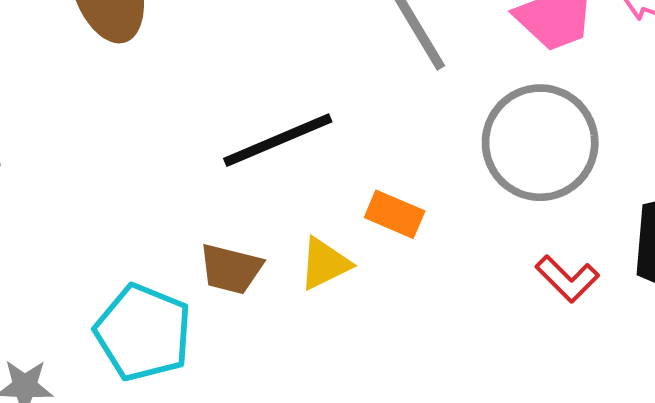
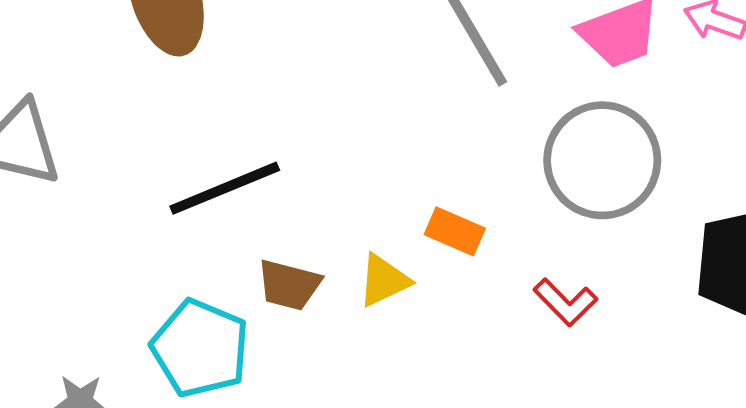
black line: (278, 140) -> (225, 188), moved
red L-shape: (567, 279) -> (565, 302), moved

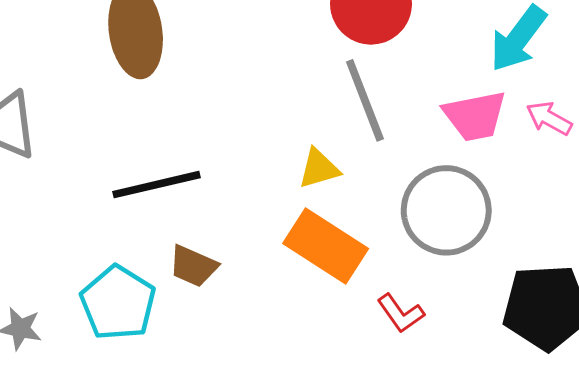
orange rectangle: (455, 231) -> (326, 246), size x1.8
yellow triangle: (384, 280) -> (319, 169), moved

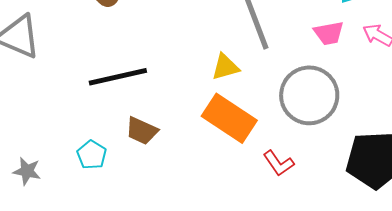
pink trapezoid: (475, 116) -> (329, 33), size x0.7
cyan pentagon: (118, 303) -> (92, 155), size x0.6

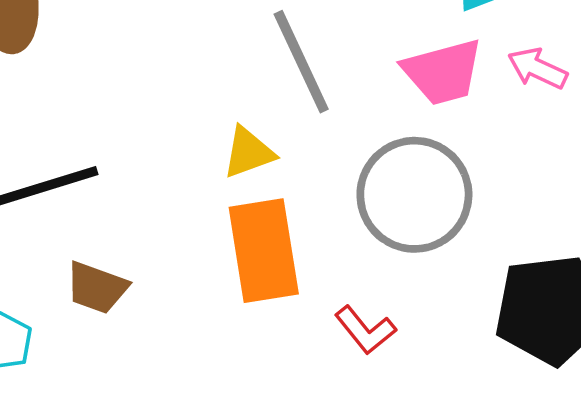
pink trapezoid: (329, 33) -> (443, 72), size x1.4
orange rectangle: (229, 118) -> (264, 251), turned 52

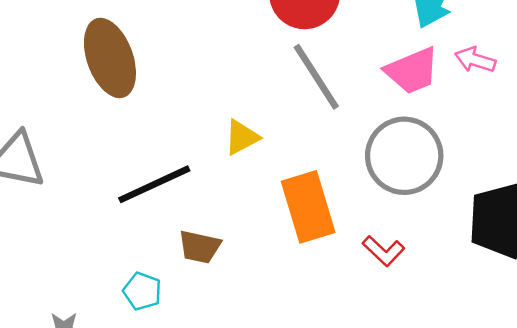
yellow triangle: (248, 153) -> (242, 137), moved

